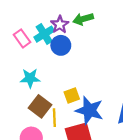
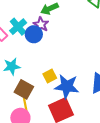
purple star: (60, 25) -> (41, 25), moved
yellow line: (54, 118) -> (25, 105), moved

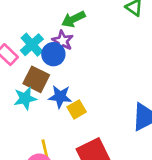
blue star: (67, 86) -> (60, 97), moved, size x0.7
brown square: (24, 89) -> (36, 79), moved

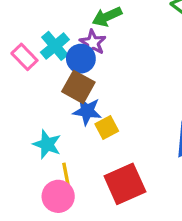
brown square: (36, 79) -> (78, 87), moved
cyan star: (25, 98) -> (47, 144), moved, turned 30

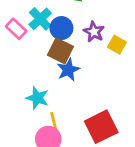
purple star: (93, 43) -> (94, 32), moved
blue star: (87, 111) -> (68, 70), turned -30
yellow square: (107, 128) -> (117, 45), moved, turned -30

